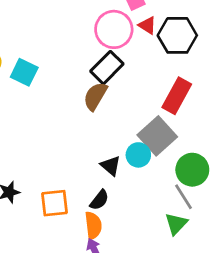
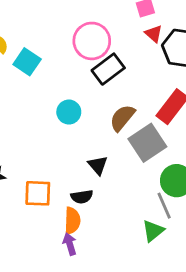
pink circle: (114, 29) -> (92, 41), moved
brown semicircle: (95, 96) -> (122, 118), moved
cyan circle: (138, 155) -> (69, 112), moved
black semicircle: (99, 200) -> (82, 197), turned 35

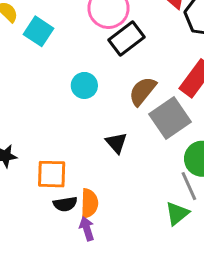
black semicircle: (82, 197) -> (65, 204), moved

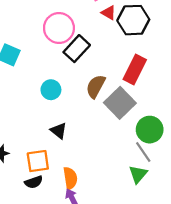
black triangle: (116, 143) -> (59, 131), moved
black semicircle: (65, 204) -> (34, 182), moved

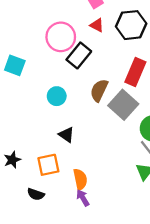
red triangle: (109, 13) -> (97, 25), moved
black semicircle: (34, 182) -> (36, 194), moved, turned 42

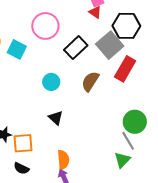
red triangle: (97, 25) -> (95, 12), moved
pink circle: (61, 37) -> (45, 26), moved
gray square: (123, 105) -> (110, 45), moved
orange square: (48, 165) -> (23, 143), moved

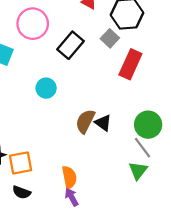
gray square: (110, 45) -> (110, 38), size x0.6
brown semicircle: (90, 81) -> (85, 121), moved
black triangle: (56, 118) -> (103, 123), moved

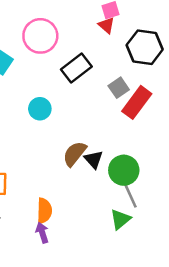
gray square: (110, 38) -> (119, 88), moved
green circle: (148, 125) -> (124, 170), moved

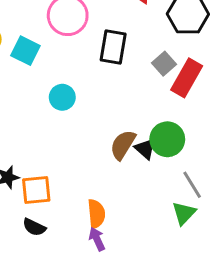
black rectangle: (76, 68) -> (113, 47), turned -36
cyan circle: (40, 109) -> (62, 97), moved
green circle: (124, 170) -> (167, 139), moved

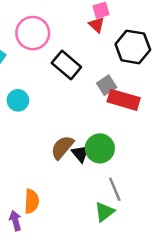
black rectangle: (113, 47) -> (66, 65), turned -68
red rectangle: (187, 78) -> (124, 100), turned 68
purple arrow: (97, 239) -> (15, 221), moved

